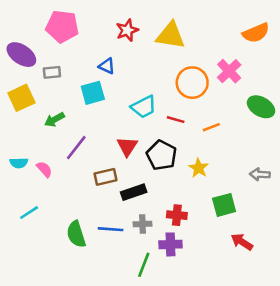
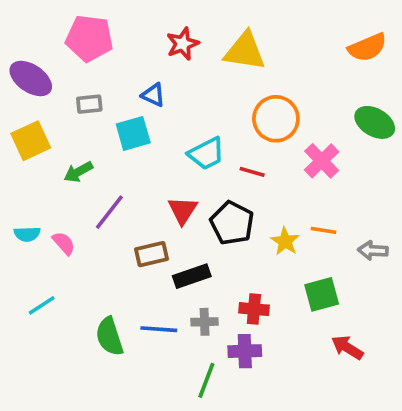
pink cross: (229, 71) -> (322, 161), moved
gray rectangle: (52, 72) -> (89, 104), moved
green ellipse: (261, 107) -> (375, 122), moved
orange line: (211, 127) -> (323, 230), moved, turned 30

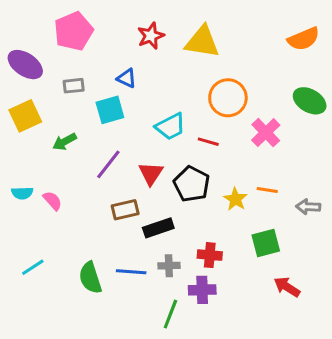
pink pentagon: (89, 38) -> (74, 31), turned -30
purple line: (109, 212) -> (108, 164), moved
cyan line: (42, 305) -> (33, 267), moved

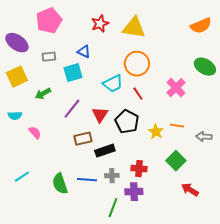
orange circle: (228, 98) -> (137, 64), moved
red line: (208, 142) -> (138, 94), turned 40
cyan semicircle: (22, 193) -> (15, 116), moved
green square: (266, 243) -> (176, 161), turned -30

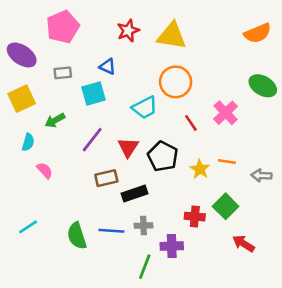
red line: (138, 94) -> (191, 123), moved
cyan semicircle: (15, 116) -> (28, 142), moved, turned -72
red cross: (139, 169) -> (195, 217), moved

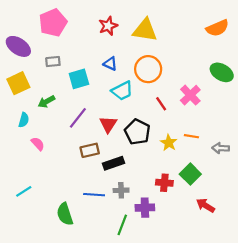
blue triangle: (108, 67) -> (110, 64), moved
green semicircle: (77, 236) -> (65, 214), moved

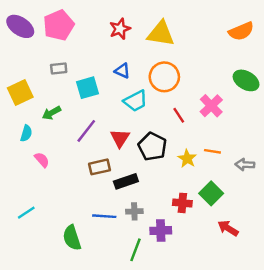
purple ellipse: (18, 46) -> (20, 26), moved

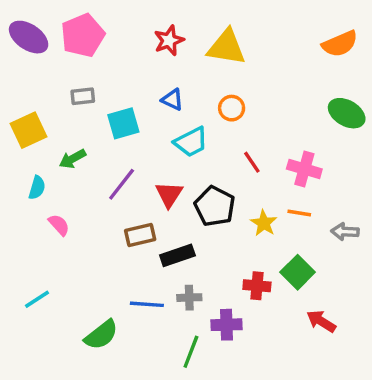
orange circle: (164, 77) -> (232, 108), size x0.6
pink cross: (211, 106) -> (304, 169), moved, turned -30
green semicircle: (72, 238) -> (101, 335), turned -110

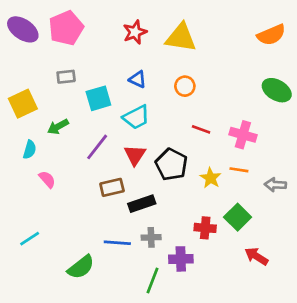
cyan trapezoid: (191, 142) -> (136, 117), moved
red line: (252, 162) -> (201, 129), turned -36

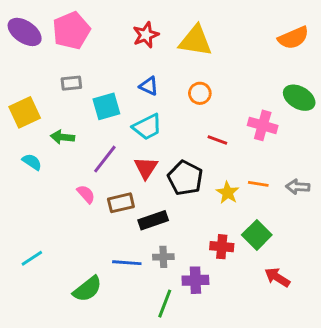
green arrow: (58, 127) -> (63, 137), turned 35
pink cross: (243, 135) -> (263, 125), moved
cyan semicircle: (30, 150) -> (32, 162), turned -72
pink semicircle: (47, 179) -> (86, 194), moved
gray arrow: (275, 185) -> (298, 187), moved

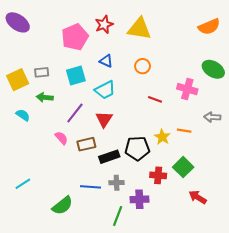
pink pentagon: (71, 31) -> (75, 37), moved
gray rectangle: (71, 83) -> (42, 72), moved
black pentagon: (185, 178) -> (137, 148), moved, turned -30
gray arrow: (298, 187) -> (212, 117), moved

